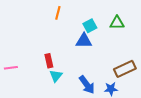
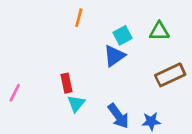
blue triangle: (84, 41) -> (114, 56), turned -36
pink line: (11, 68) -> (15, 93), turned -56
brown rectangle: (125, 69) -> (170, 75), moved

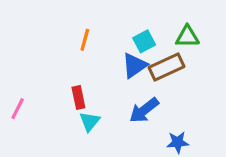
orange line: (79, 18) -> (85, 40), moved
brown rectangle: (170, 75) -> (166, 67), moved
blue arrow: (118, 116) -> (144, 110), moved, turned 88

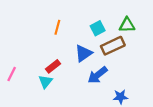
blue triangle: (134, 65) -> (83, 53), moved
red rectangle: (78, 97) -> (53, 66), turned 64
cyan triangle: (90, 121) -> (45, 82), moved

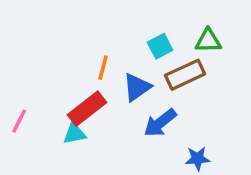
orange line: (57, 27) -> (103, 68), moved
red rectangle: (53, 66) -> (87, 109), size x1.5
cyan triangle: (45, 82) -> (75, 134), turned 40

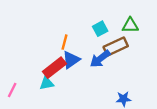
blue triangle: (137, 87) -> (71, 60), moved
pink line: (19, 121) -> (12, 90), moved
blue arrow: (160, 123) -> (100, 59), moved

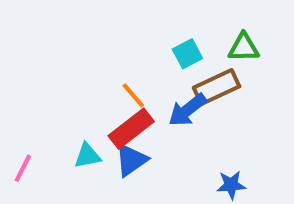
orange line: (64, 42) -> (133, 95), moved, turned -56
blue triangle: (71, 60) -> (131, 160), moved
red rectangle: (54, 68) -> (131, 129), moved

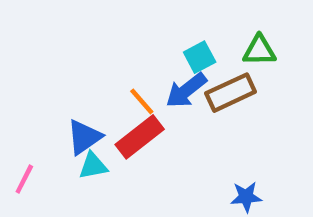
blue arrow: (187, 110) -> (186, 90), moved
blue triangle: (131, 160) -> (84, 137), moved

